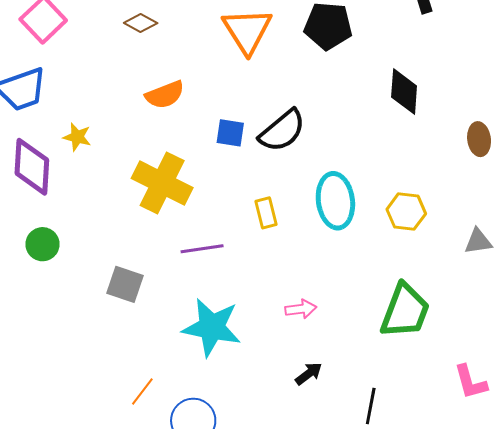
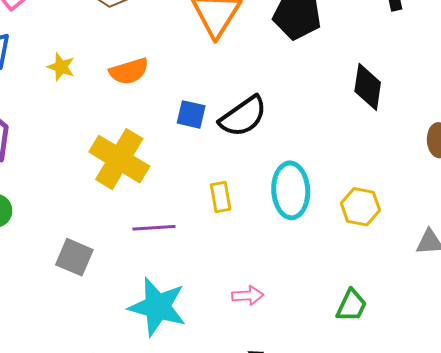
yellow star: (77, 137) -> (61, 67), moved
green trapezoid: (405, 311) -> (351, 306), size x0.6

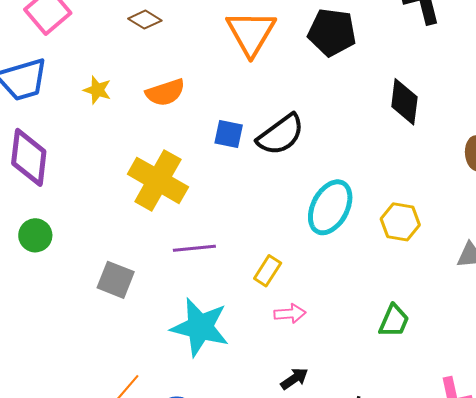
cyan ellipse: (291, 190) -> (330, 207), turned 32
yellow rectangle: (221, 197) -> (268, 271), moved, turned 44

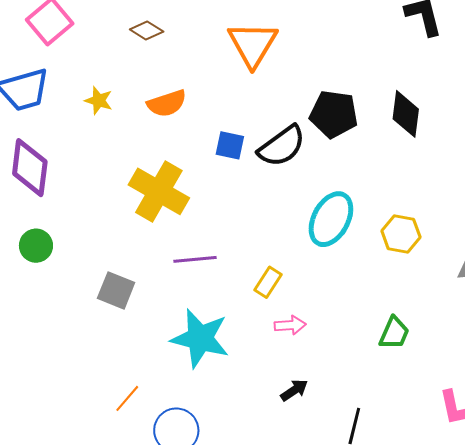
black pentagon: (332, 32) -> (334, 114), moved

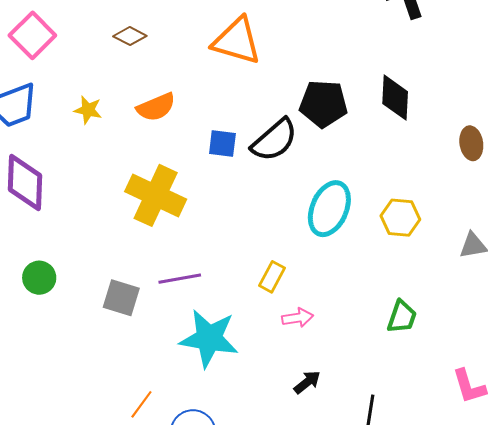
orange triangle: (253, 44) -> (237, 41), turned -40
green circle: (36, 246) -> (39, 278), moved
purple line: (195, 259) -> (180, 279), moved

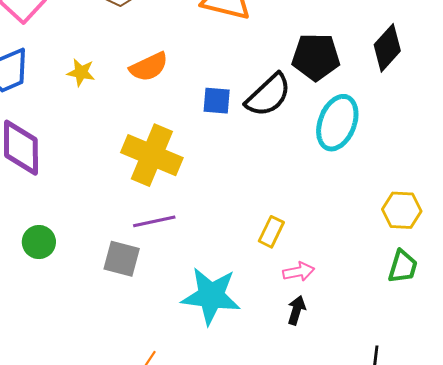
black diamond: (395, 98) -> (387, 48), turned 42
cyan ellipse: (329, 209) -> (337, 123), moved
yellow hexagon: (400, 218) -> (402, 210), moved
purple line: (180, 279) -> (154, 221), moved
black arrow: (307, 382) -> (296, 310), moved, turned -32

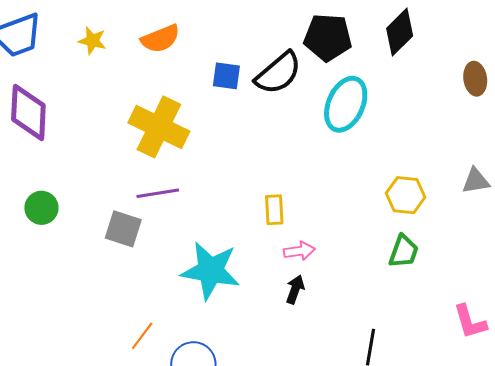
yellow rectangle: (271, 232) -> (274, 210), turned -32

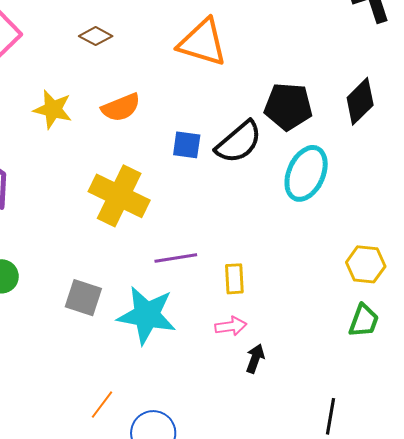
yellow star: (92, 41) -> (53, 109), size x1.4
purple line: (158, 193) -> (176, 258), moved
pink arrow: (299, 251) -> (231, 326), moved
cyan star: (211, 271) -> (147, 315), moved

